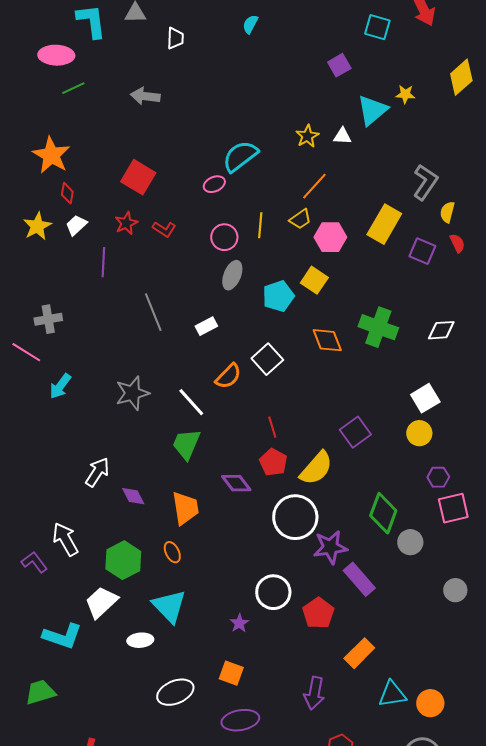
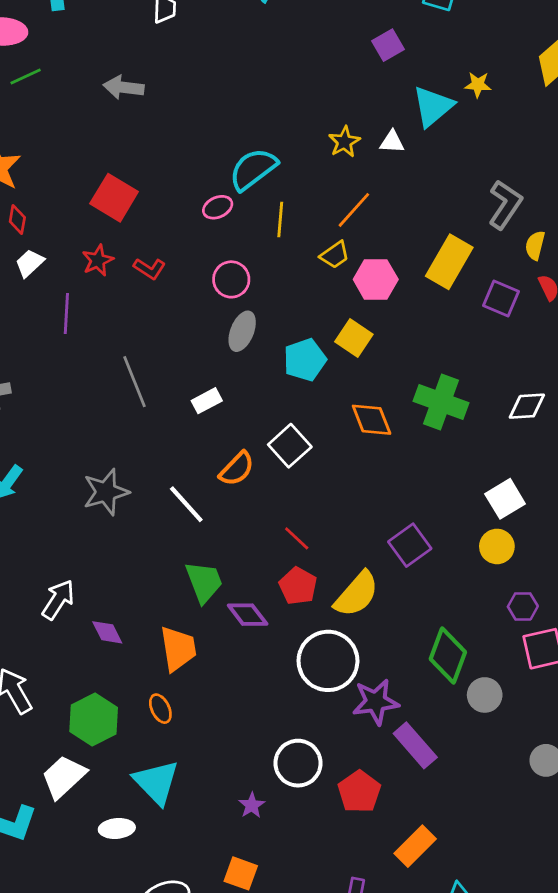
yellow line: (260, 225) -> (280, 219), moved
red line: (272, 427) -> (297, 538), turned -30
green trapezoid: (186, 444) -> (204, 582), moved, turned 136

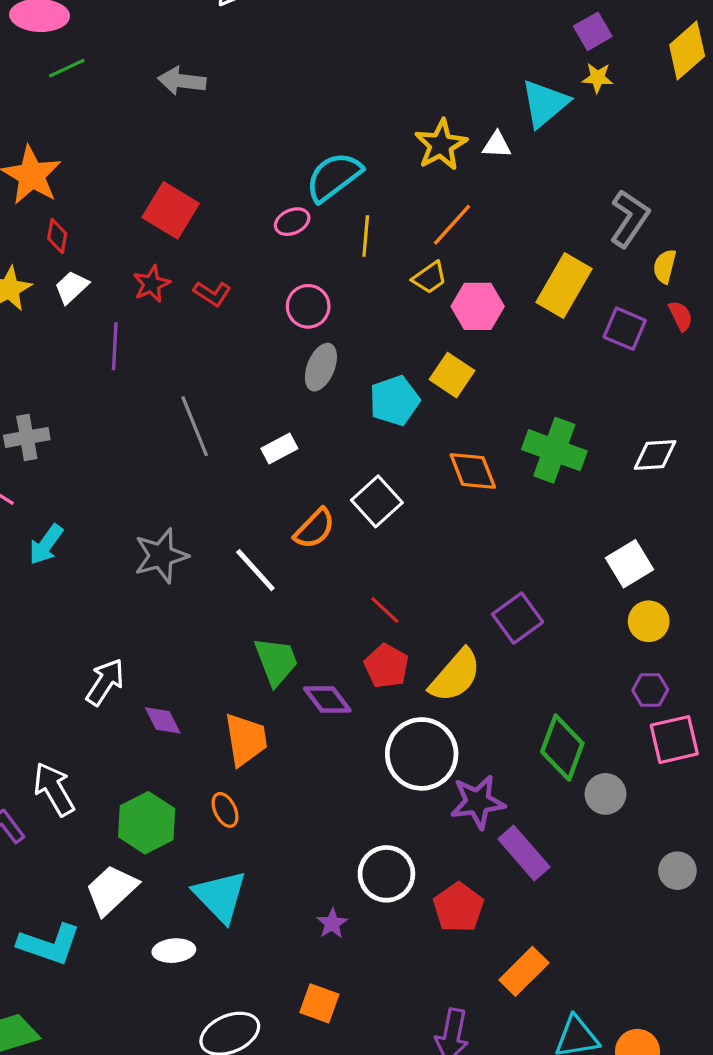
purple square: (388, 45) -> (593, 31), moved
yellow star: (344, 142) -> (441, 145), size x1.4
yellow circle: (497, 546) -> (649, 621), moved

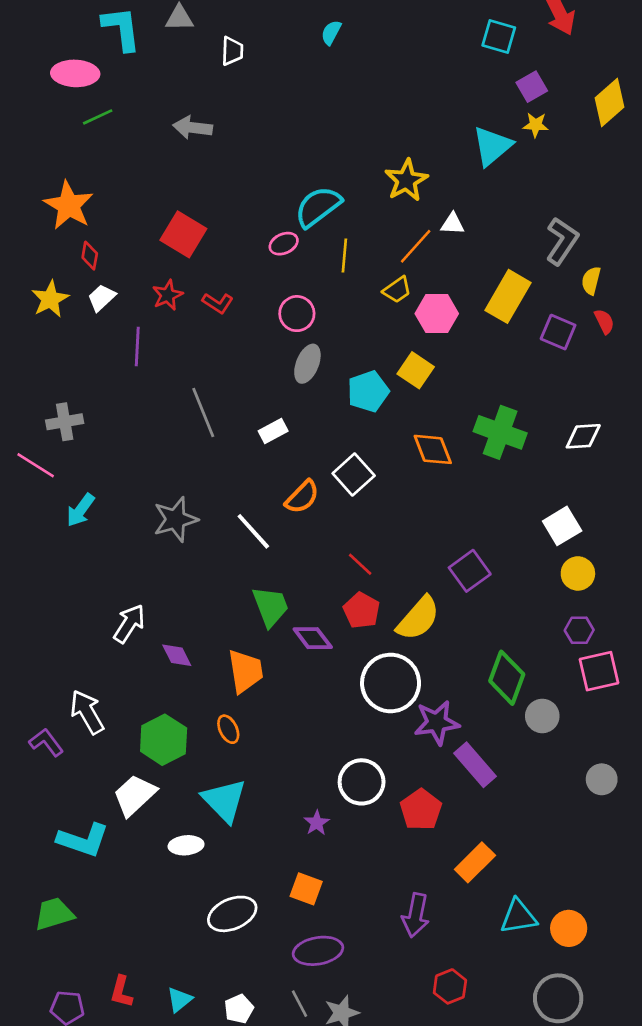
white triangle: (497, 145) -> (453, 224), moved

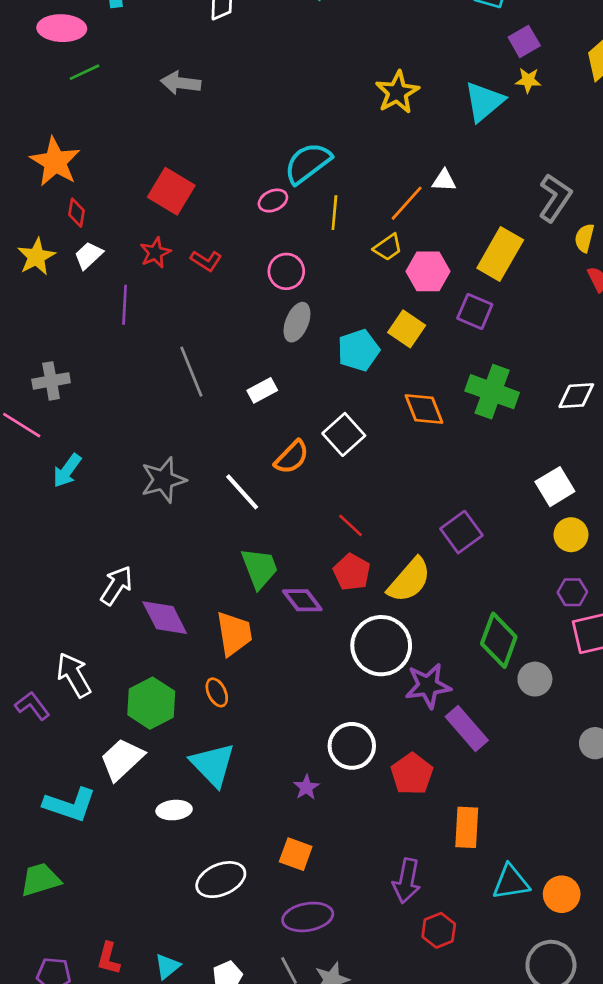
yellow star: (406, 180) -> (397, 92), moved
purple square: (558, 332) -> (475, 311), moved
purple diamond: (177, 655) -> (165, 618), size x1.5
orange rectangle: (475, 862) -> (467, 827), turned -42
red hexagon: (450, 986) -> (439, 930), moved

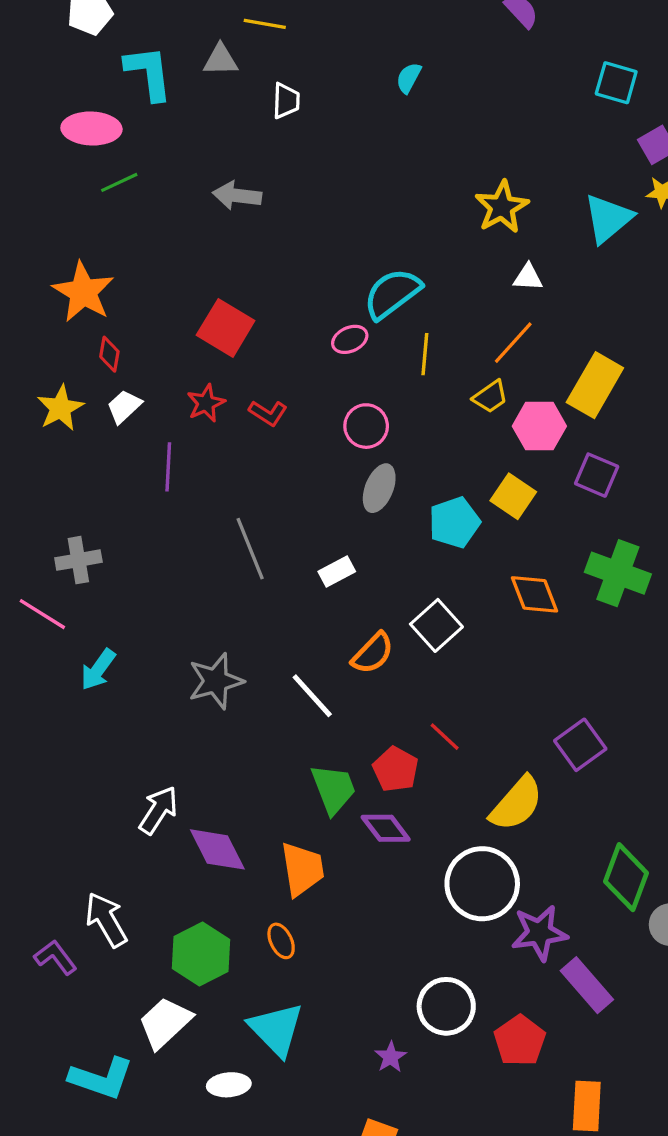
white triangle: (444, 180) -> (528, 277), moved
yellow rectangle: (500, 254) -> (595, 385), moved
red pentagon: (352, 572) -> (396, 769), moved

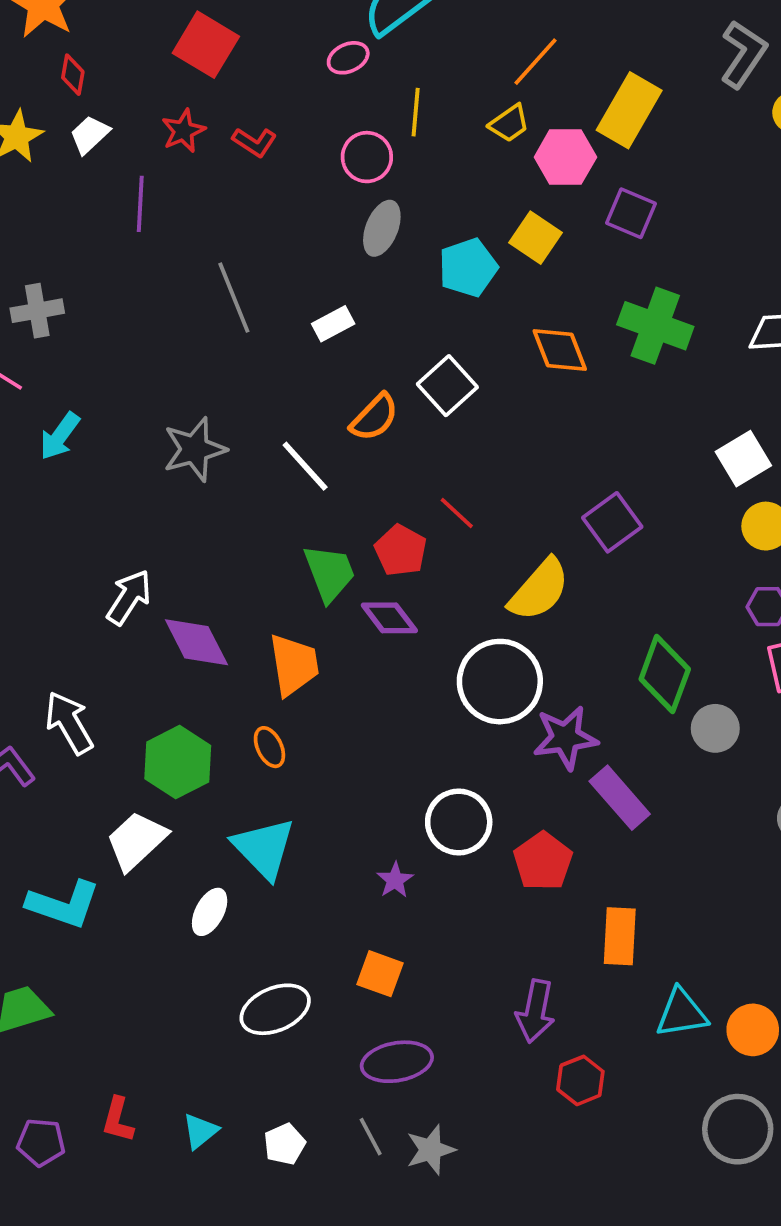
yellow line: (425, 354) -> (416, 112), moved
white ellipse: (229, 1085) -> (210, 912), turned -57

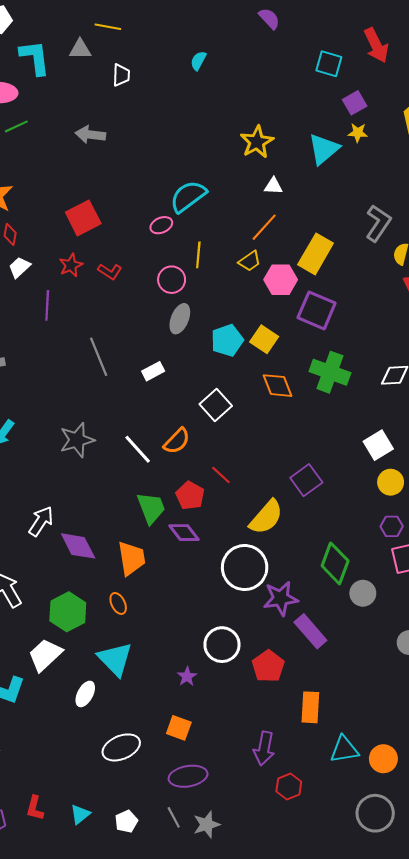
red square: (206, 45) -> (83, 218), turned 32
purple square: (631, 213) -> (317, 310), size x1.4
yellow square: (535, 238) -> (264, 339), moved
orange semicircle: (374, 417) -> (177, 441), moved

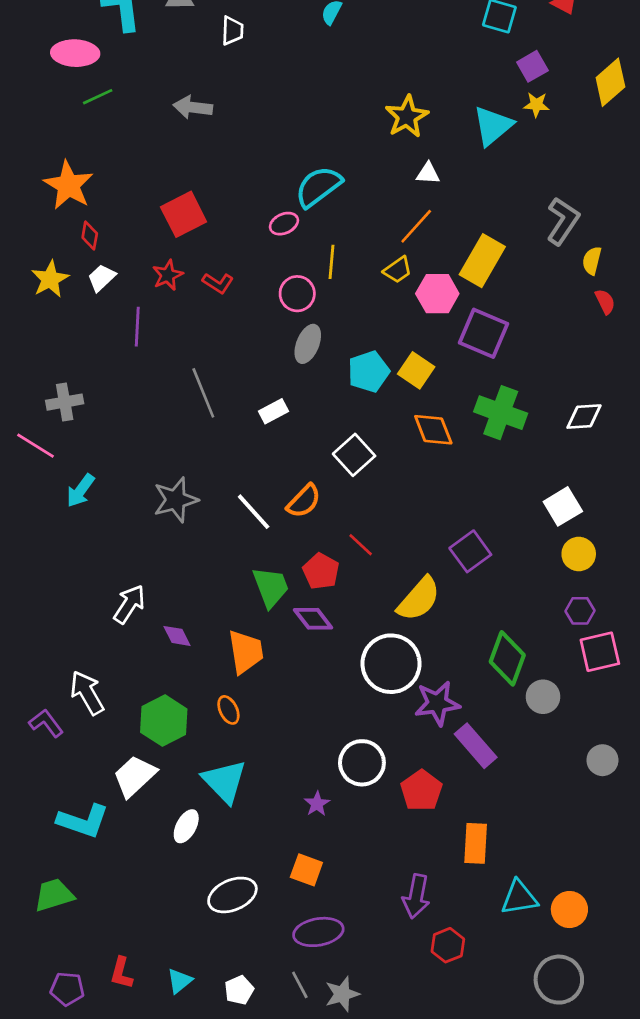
purple diamond: (78, 546) -> (177, 636), size x0.6

